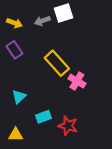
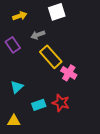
gray arrow: (42, 21) -> (38, 35), moved
yellow arrow: (14, 23) -> (20, 16), moved, turned -40
red star: (68, 126) -> (61, 103), moved

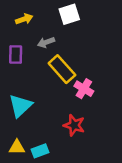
purple rectangle: (13, 45) -> (16, 54), turned 35
cyan triangle: (17, 87) -> (20, 106), size x1.5
cyan rectangle: (39, 105) -> (40, 151), moved

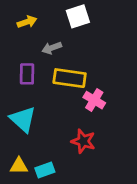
purple rectangle: (16, 54) -> (27, 74), moved
yellow rectangle: (62, 69) -> (70, 78), turned -40
cyan triangle: (20, 106) -> (23, 119), turned -35

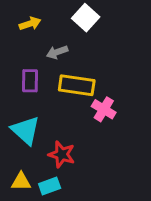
white square: (78, 16) -> (86, 18), turned -30
red star: (83, 141) -> (62, 154), moved

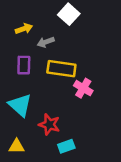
yellow arrow: (30, 24) -> (24, 29), moved
cyan rectangle: (50, 186) -> (66, 146), moved

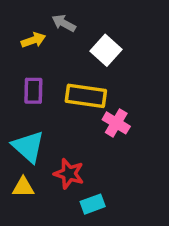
white square: (69, 14) -> (106, 50), moved
gray arrow: (46, 42) -> (64, 23), moved, turned 49
yellow triangle: (17, 146) -> (23, 187), moved

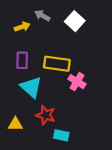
white square: (106, 50) -> (75, 21), moved
cyan triangle: (28, 147) -> (31, 87), moved
cyan rectangle: (93, 204) -> (61, 135), turned 32

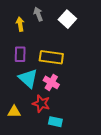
gray arrow: (42, 16) -> (38, 14), turned 40
yellow arrow: (22, 27) -> (20, 24), turned -80
pink cross: (77, 82) -> (51, 82), moved

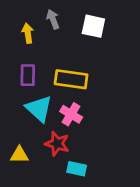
white square: (67, 19) -> (93, 26), turned -30

